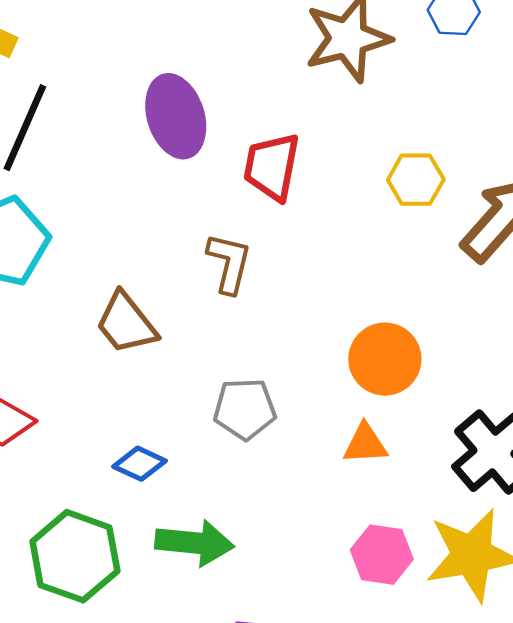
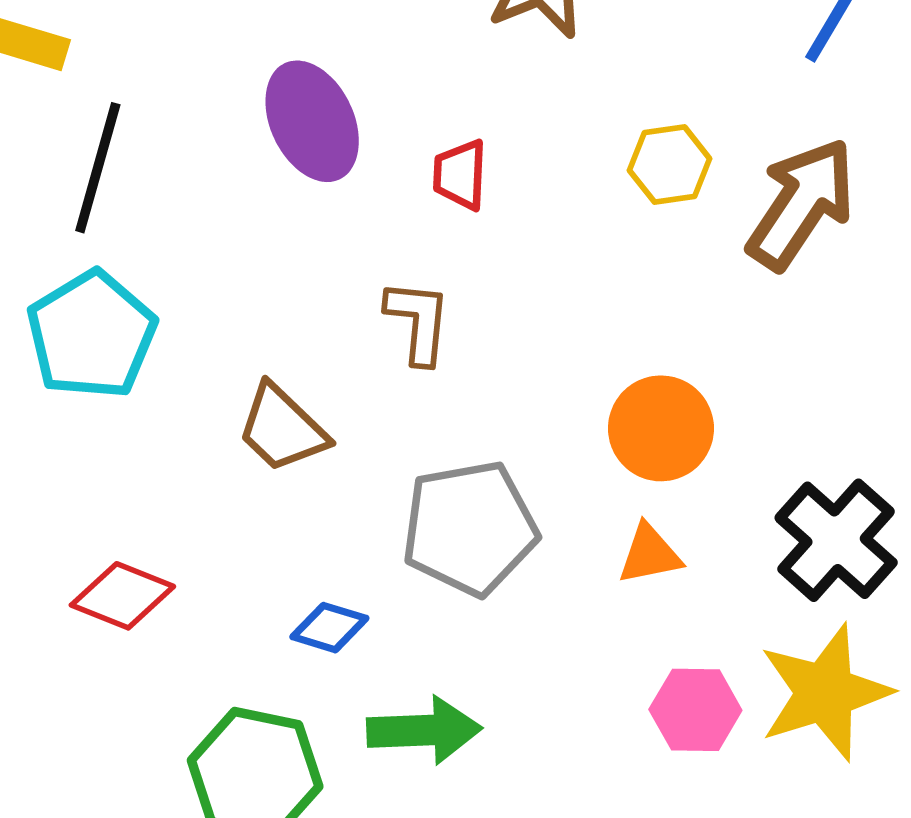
red trapezoid: (272, 167) -> (460, 175), size x0.7
gray pentagon: (245, 409) -> (470, 528), size x1.5

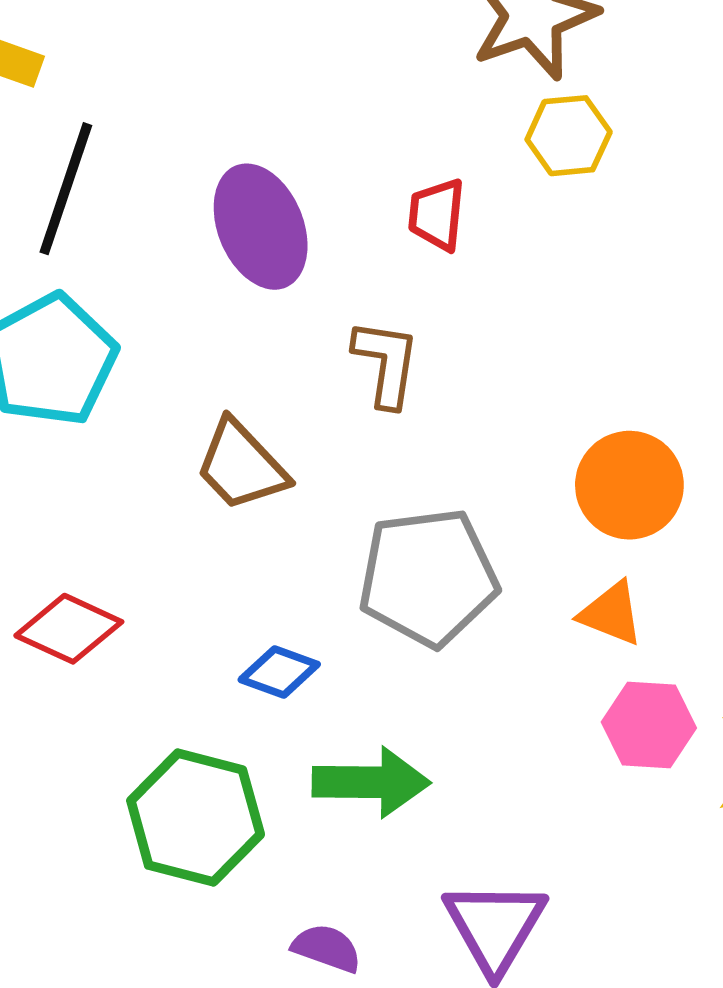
purple ellipse: (312, 121) -> (261, 227), moved
yellow hexagon: (670, 164) -> (569, 136), moved
orange triangle: (650, 554) -> (611, 614), turned 30
pink hexagon: (695, 710) -> (649, 725), moved

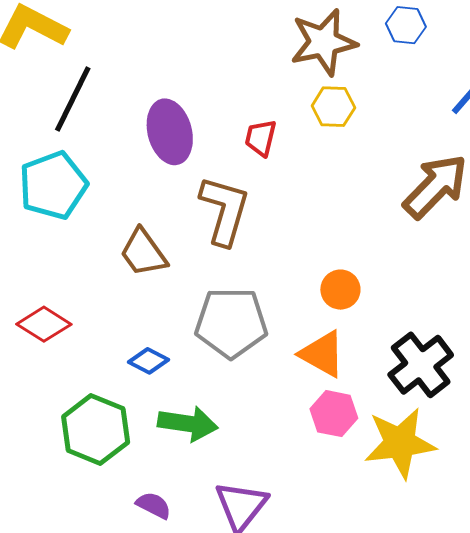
brown L-shape: (386, 363) -> (224, 210), size x1.5
orange circle: (629, 485) -> (340, 290), size x0.7
orange triangle: (611, 614) -> (322, 354), size x1.4

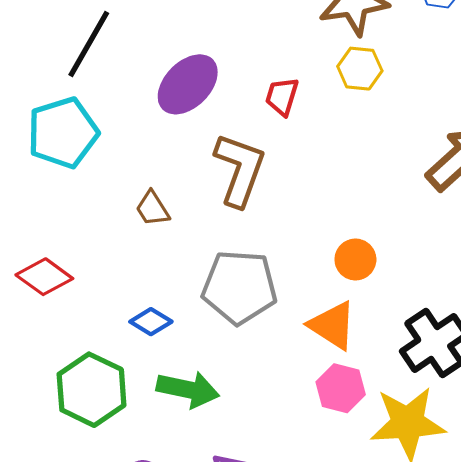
purple ellipse: (170, 132) -> (188, 84), turned 56
brown trapezoid: (143, 253) -> (152, 209), size x0.7

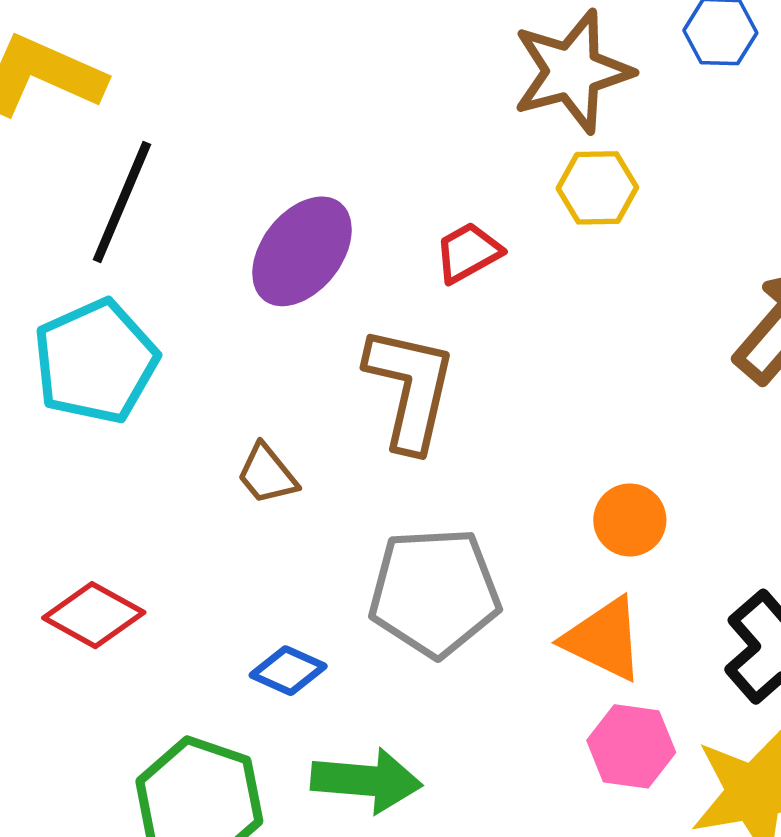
red trapezoid: (282, 96) -> (468, 252), turned 51

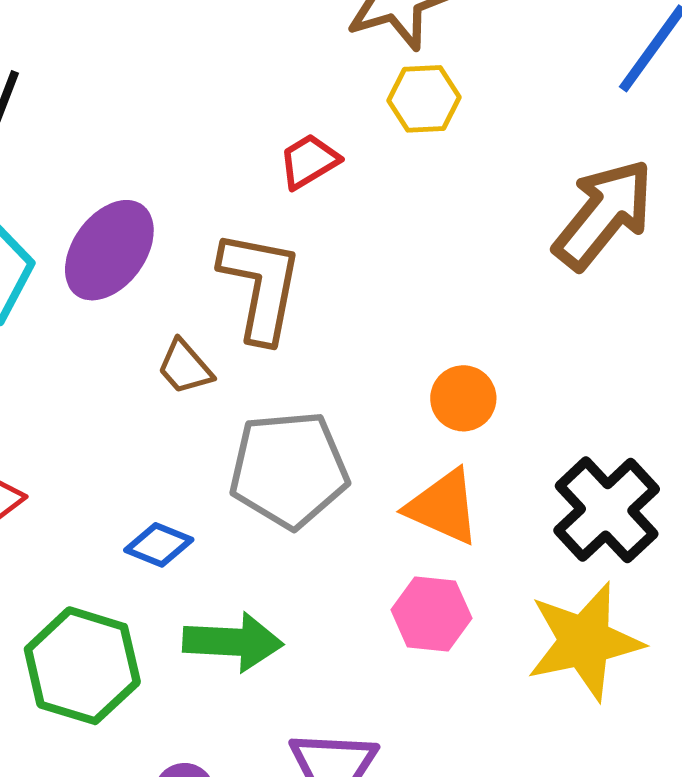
purple ellipse: (302, 251) -> (109, 250), moved
brown trapezoid: (267, 474) -> (185, 367), moved
pink hexagon: (631, 746) -> (431, 614), moved

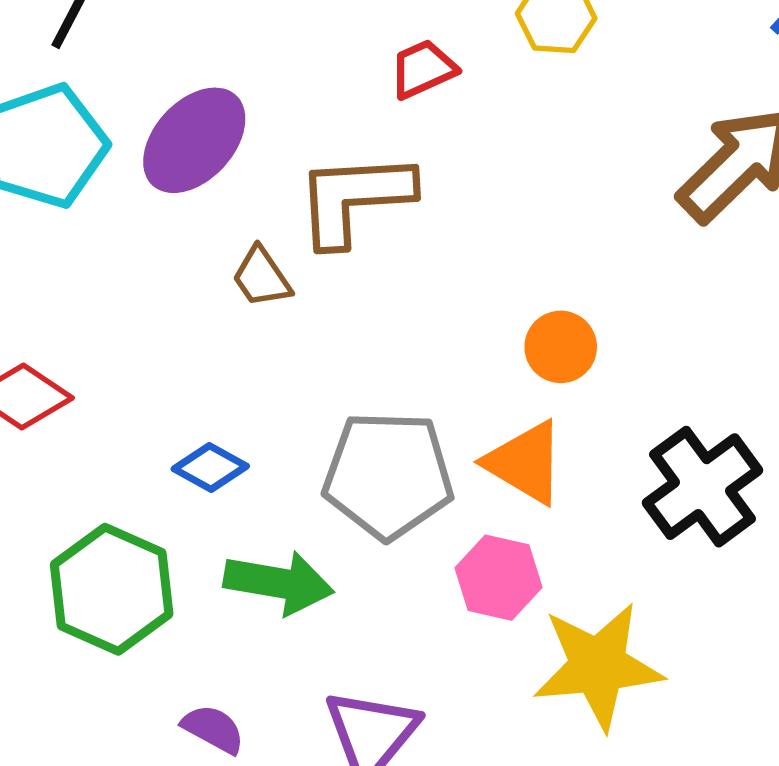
brown L-shape: (261, 286) -> (354, 198), turned -111
gray pentagon: (289, 470) -> (388, 475), moved
yellow star: (585, 641) -> (598, 666), moved

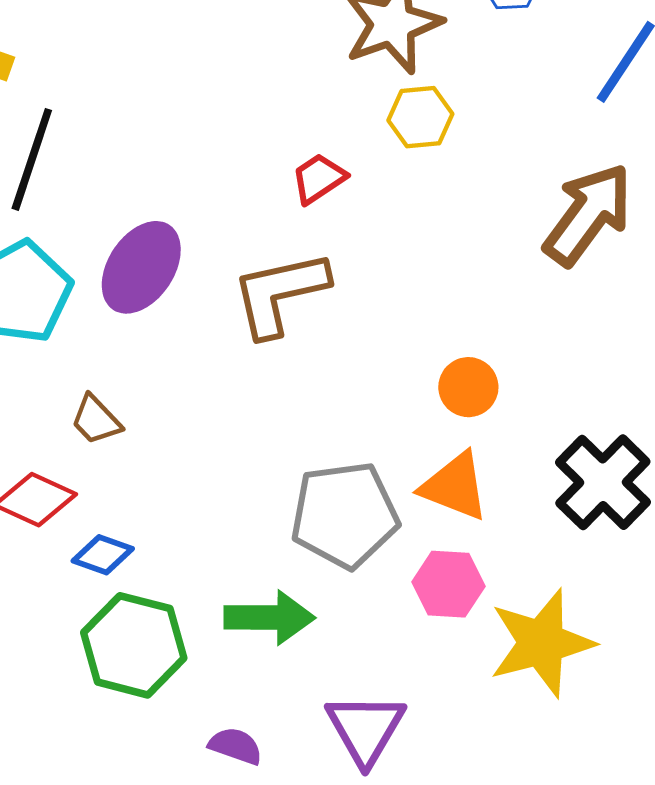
brown trapezoid: (262, 277) -> (96, 420), moved
blue diamond: (210, 467) -> (103, 555), moved

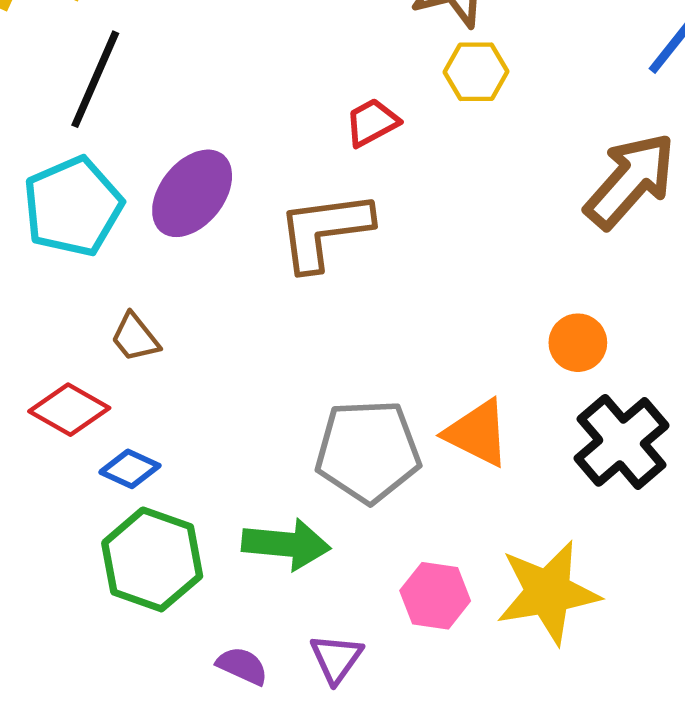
orange circle: (468, 387) -> (578, 343), moved
pink hexagon: (448, 584) -> (435, 596), moved
purple triangle: (365, 729) -> (336, 658), moved, size x0.7

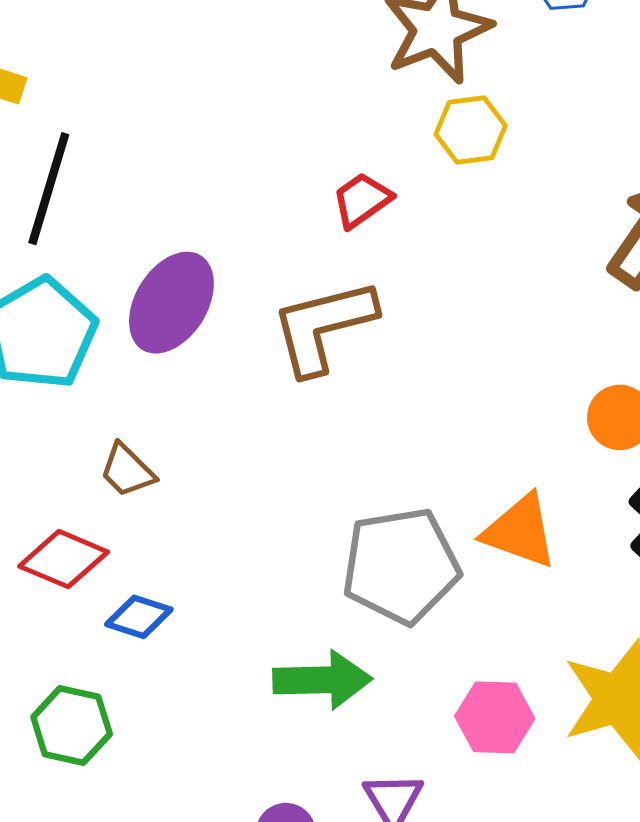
green hexagon: (152, 559) -> (72, 725), moved, size x0.7

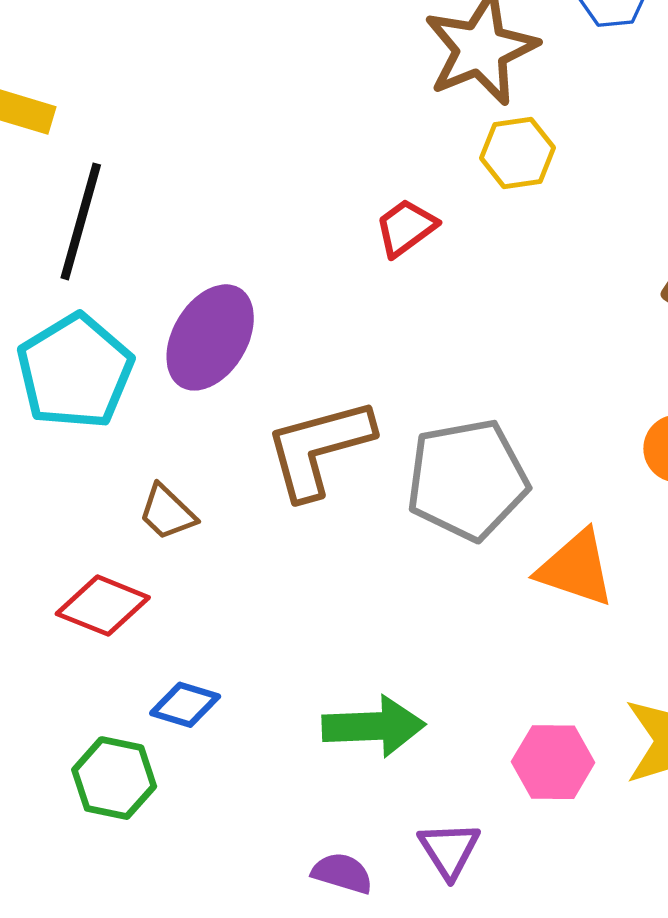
brown L-shape: (323, 327) -> (319, 448), moved
gray pentagon: (401, 566) -> (467, 480), moved
blue diamond: (139, 617) -> (185, 705), moved

